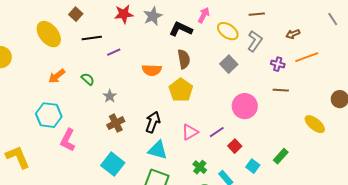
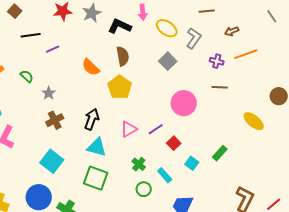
brown line: (257, 14) -> (207, 11), moved
pink arrow: (204, 15) -> (143, 12), turned 147
orange semicircle: (152, 70) -> (91, 67), turned 42

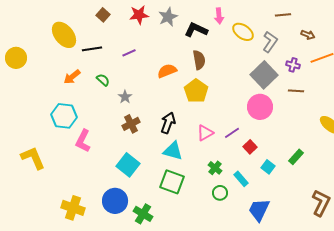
brown square: (15, 11) -> (103, 15), moved
brown arrow: (232, 31) -> (308, 35), turned -136
black line: (31, 35) -> (92, 49), moved
gray square: (168, 61) -> (264, 75), moved, size x1.5
orange semicircle: (91, 67) -> (167, 71), turned 114

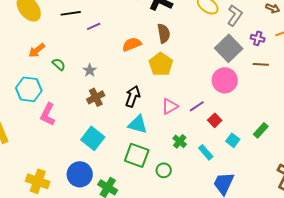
black line: (92, 49) -> (71, 13), moved
green semicircle: (103, 80) -> (59, 64), moved
green circle: (220, 193) -> (164, 170), moved

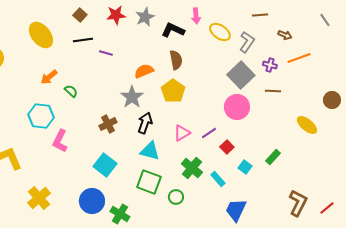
purple line: (94, 26) -> (106, 53), turned 40
gray star: (90, 70) -> (132, 97), moved, size x1.6
green cross: (180, 141) -> (192, 168), size x1.5
yellow cross: (38, 181) -> (39, 198), moved, turned 30

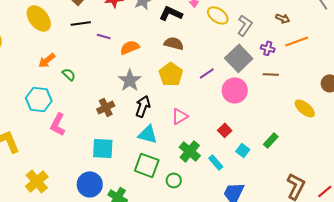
brown semicircle: (176, 60) -> (174, 43), turned -66
orange semicircle: (144, 71) -> (130, 47), moved
purple line: (209, 133) -> (207, 73), moved
cyan square: (105, 165) -> (103, 148), turned -35

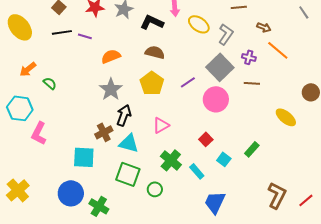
purple line: (104, 36) -> (85, 36), moved
orange line: (297, 41) -> (278, 50), turned 60
brown cross: (106, 107) -> (104, 132), moved

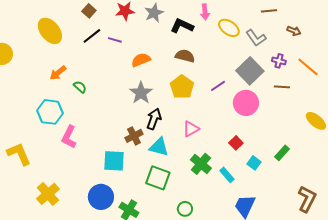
black line: (62, 32) -> (92, 36), turned -30
gray L-shape: (226, 34) -> (256, 38), turned 110
orange line: (278, 50) -> (308, 67), moved
green circle: (155, 189) -> (185, 209), moved

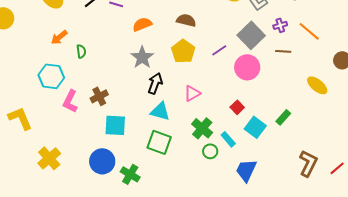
purple cross: (279, 61) -> (280, 25), turned -32
green semicircle: (80, 87) -> (81, 51), turned 40
brown cross: (134, 136) -> (99, 96), moved
cyan square: (254, 163) -> (255, 127), size x1.5
green circle: (185, 209) -> (210, 151), moved

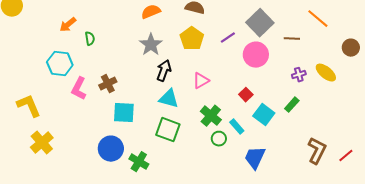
purple cross: (280, 25) -> (299, 75), moved
yellow cross: (49, 158) -> (42, 143), moved

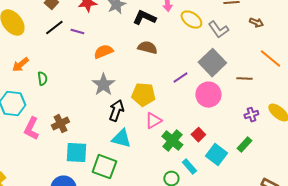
yellow pentagon: (192, 39) -> (143, 95), moved, turned -30
green cross: (211, 116) -> (172, 141), moved
green square: (168, 130) -> (104, 167), moved

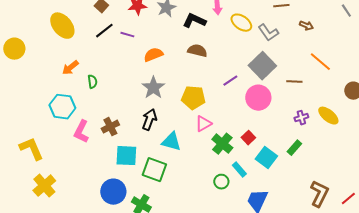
black arrow: (116, 111) -> (149, 120), moved

